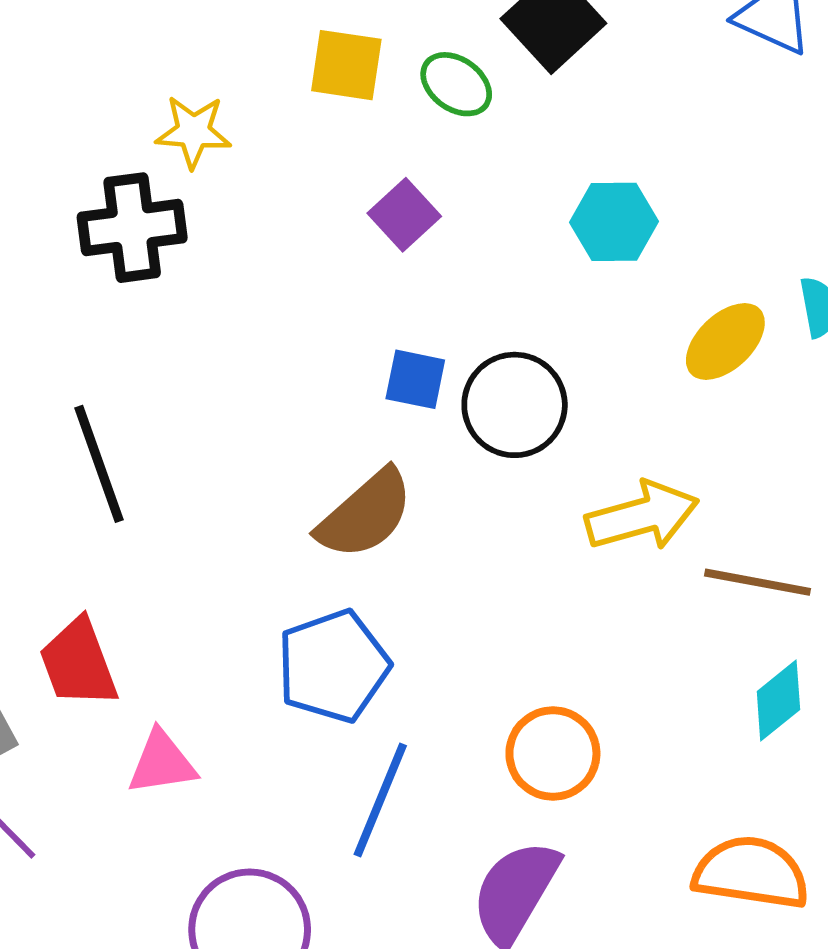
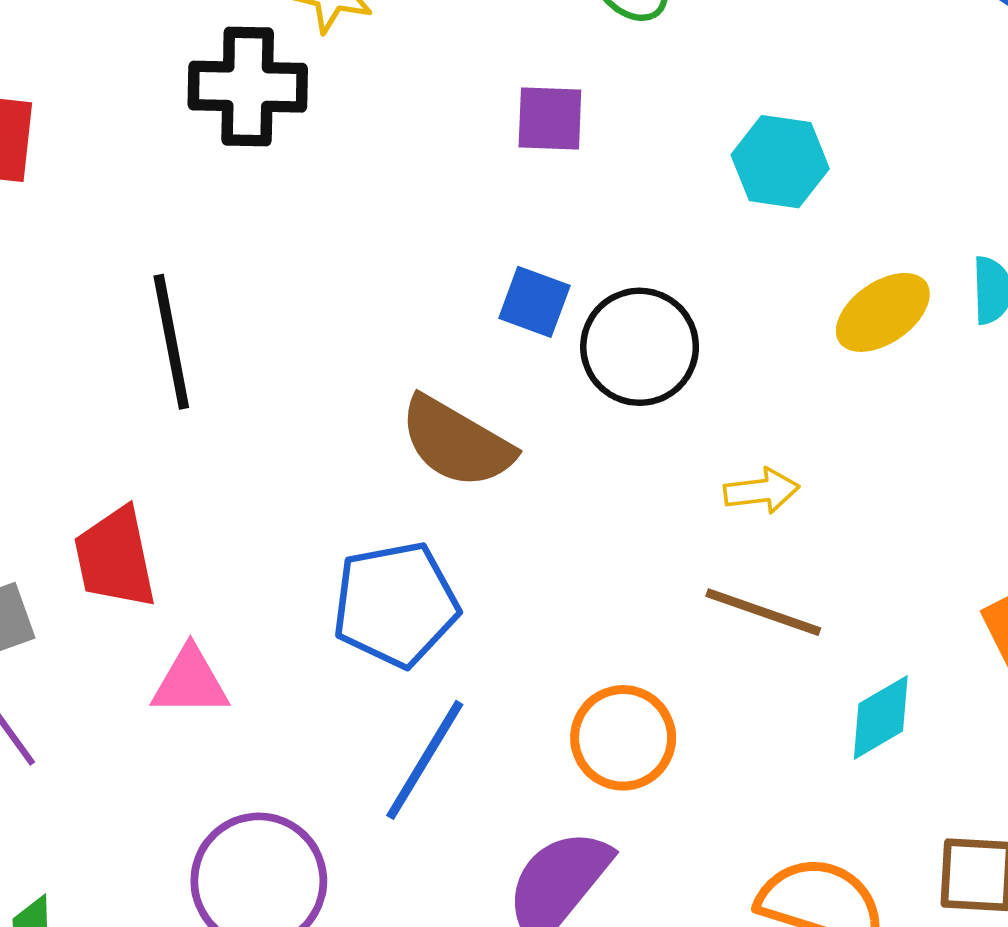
purple square: (404, 215) -> (550, 118), turned 36
brown semicircle: (365, 514) -> (456, 442), turned 63
yellow arrow: (642, 516) -> (762, 491), size x0.6
brown line: (757, 582) -> (763, 612), moved

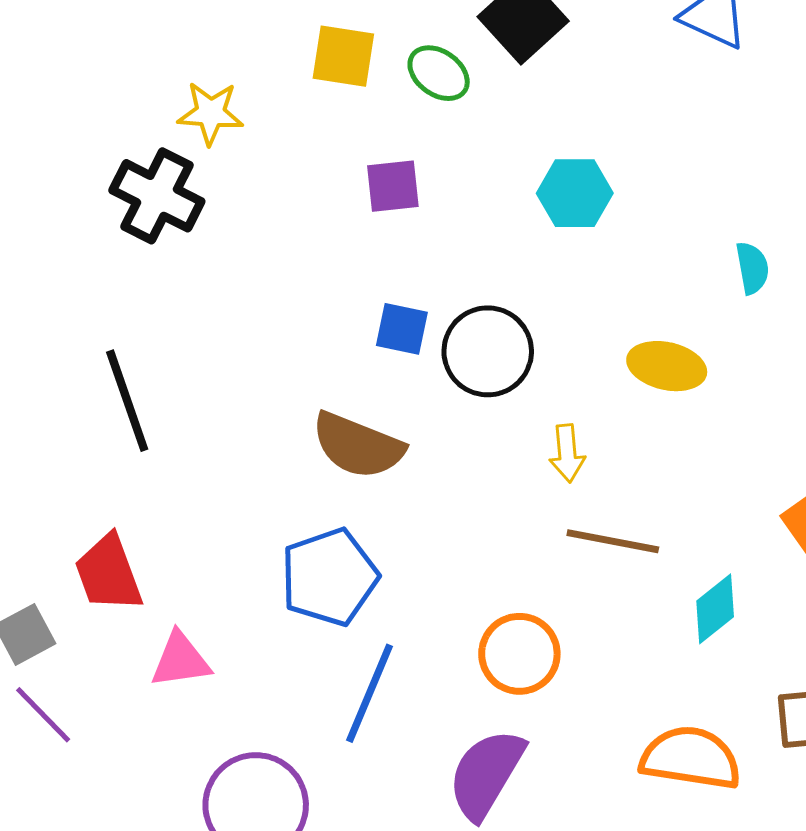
black cross: (248, 87) -> (157, 196), turned 34
yellow ellipse: (883, 312) -> (667, 366), moved, turned 56
yellow arrow: (762, 491) -> (567, 453), moved, turned 100

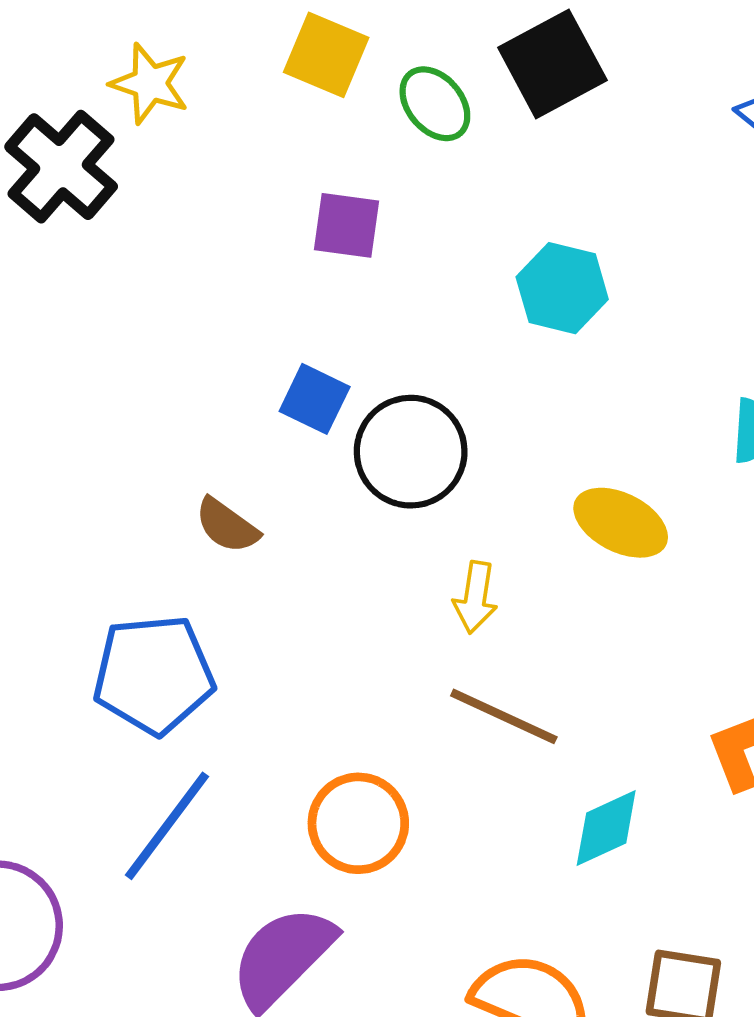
brown semicircle: (358, 446) -> (227, 526), size x0.6

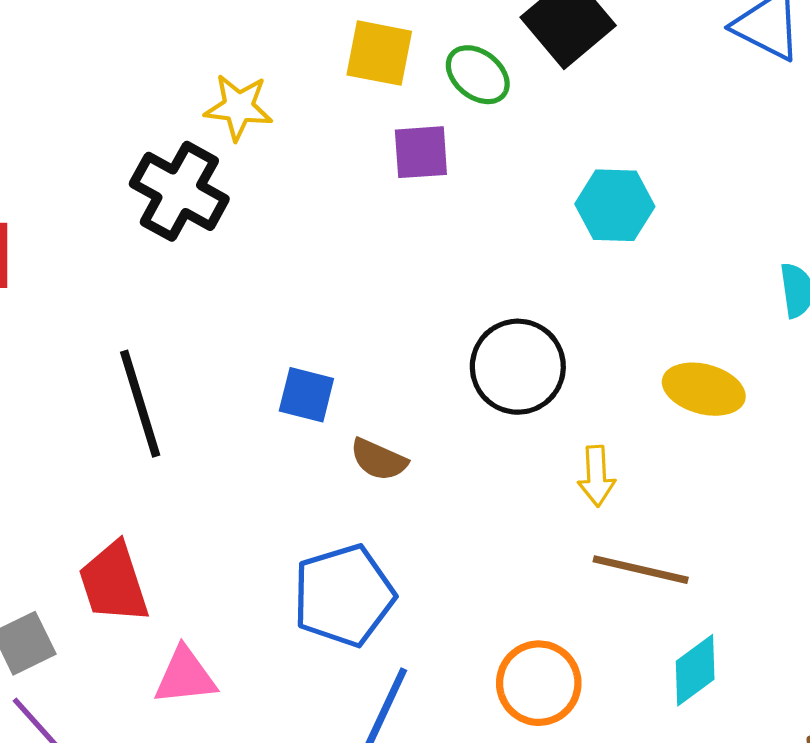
purple square: (347, 225) -> (421, 152), moved
blue square: (315, 399) -> (306, 395), moved
cyan diamond: (606, 828) -> (695, 670), moved

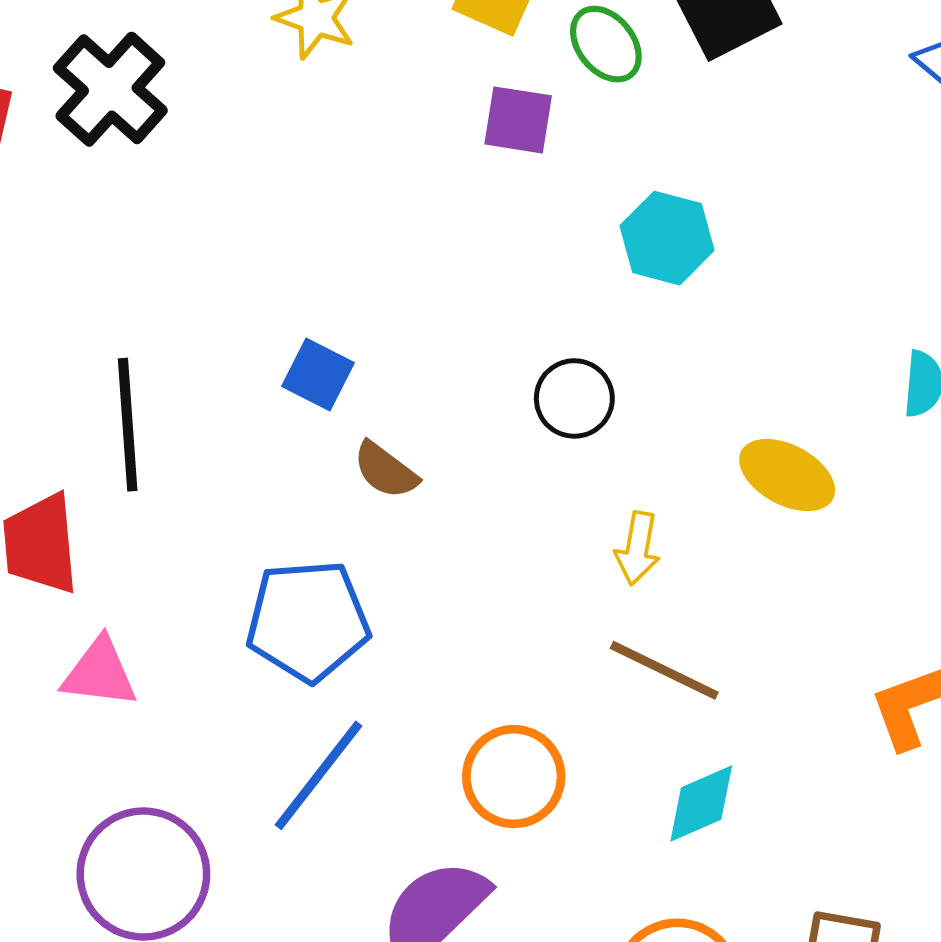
black cross: (179, 191) -> (110, 89), moved
cyan hexagon: (615, 205) -> (667, 238), moved
black circle: (518, 367) -> (574, 398), size x0.7
black line: (140, 404) -> (128, 425), moved

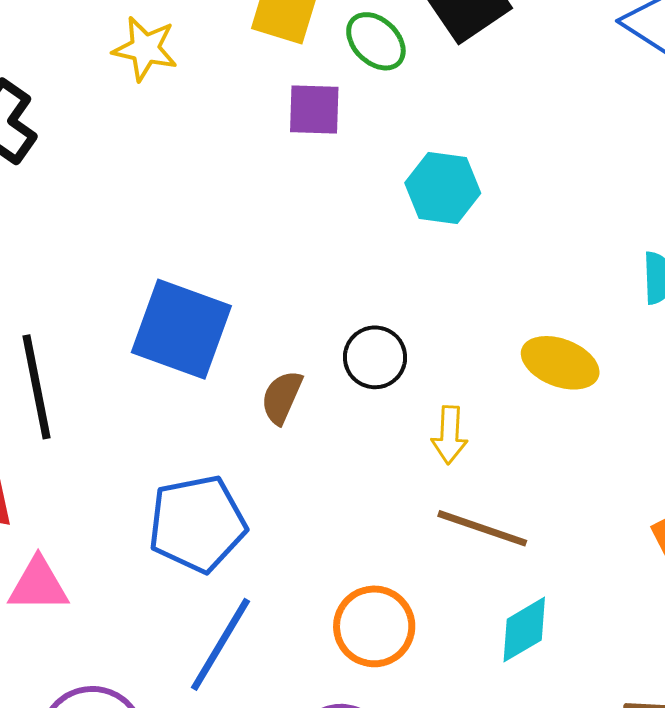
blue square: (318, 375) -> (181, 329), size x1.8
black circle: (574, 398) -> (375, 357), moved
brown semicircle: (386, 470) -> (282, 397), moved, turned 84

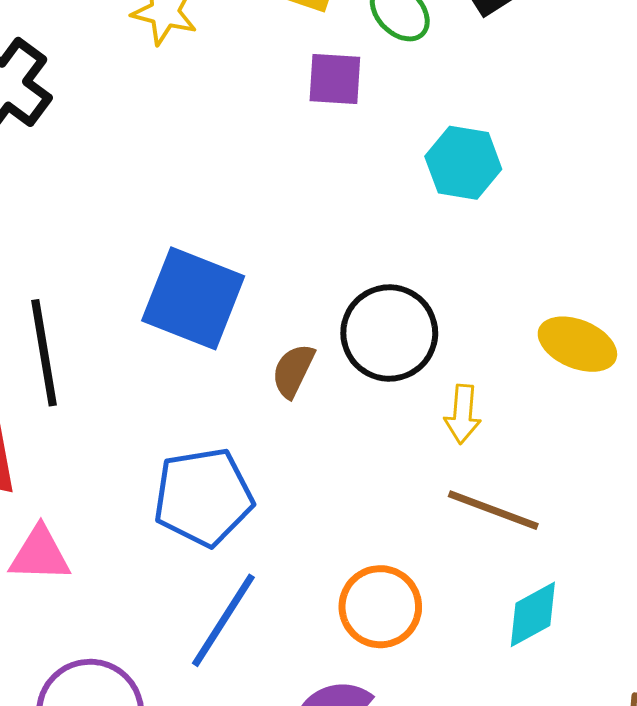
black circle: (375, 357) -> (389, 333), size x1.5

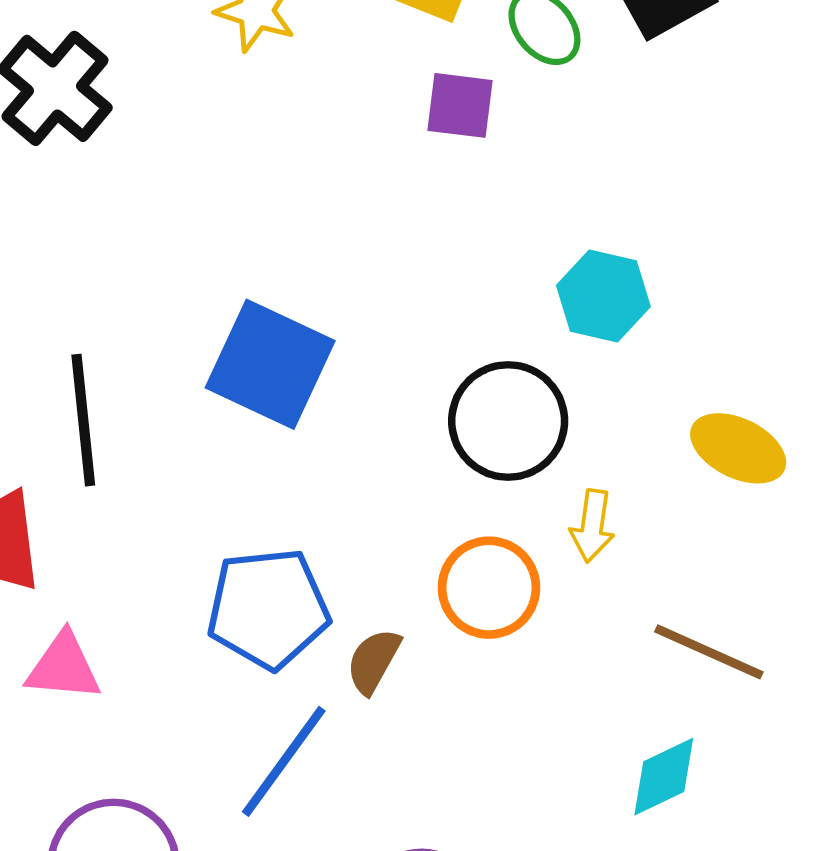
cyan hexagon: (463, 163) -> (603, 296), moved
brown semicircle: (293, 371) -> (374, 661), moved
brown line: (493, 510) -> (709, 652), moved
orange circle: (380, 607) -> (489, 588), moved

